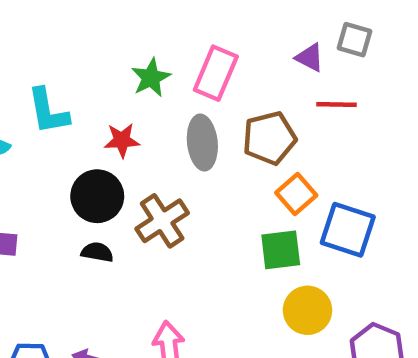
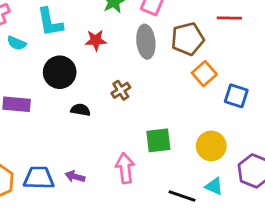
black circle: (97, 196) -> (60, 72), moved
brown cross: (162, 221) -> (121, 90), size x0.6
blue square: (348, 230) -> (236, 96), size x0.7
green square: (281, 250) -> (158, 140), moved

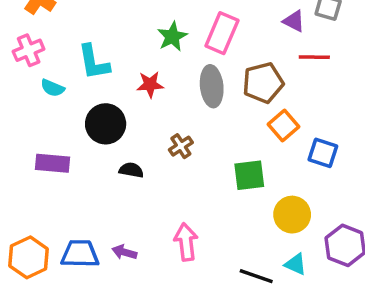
green square: (158, 140) -> (249, 175), moved

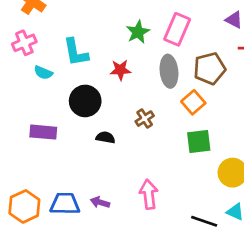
orange square: (284, 126) -> (193, 102), moved

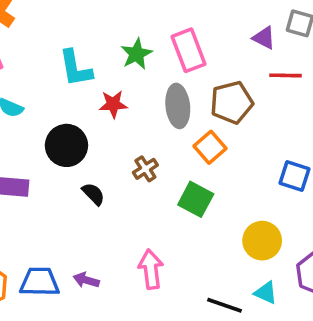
pink rectangle: (177, 29) -> (189, 50), turned -44
cyan L-shape: (76, 52) -> (75, 68), moved
black semicircle: (105, 137) -> (93, 194), turned 36
green square: (199, 142) -> (196, 199), moved, turned 35

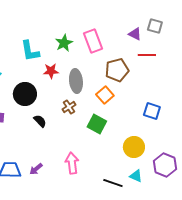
gray ellipse: (178, 106) -> (76, 81), moved
purple arrow: (86, 280) -> (36, 169), turned -56

